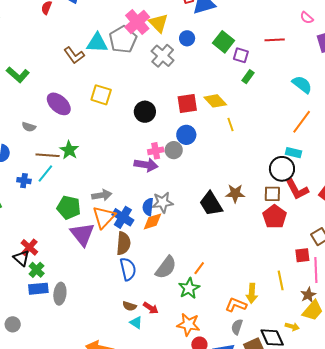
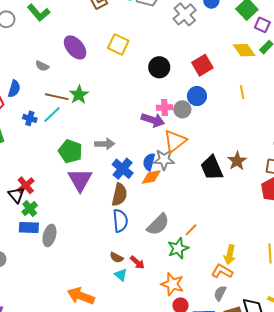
yellow diamond: (215, 101) -> (244, 50), moved
red square: (187, 104) -> (202, 65), turned -30
brown star: (235, 193) -> (237, 161), turned 30
orange triangle: (104, 217) -> (175, 141), moved
yellow arrow: (252, 293) -> (230, 255), moved

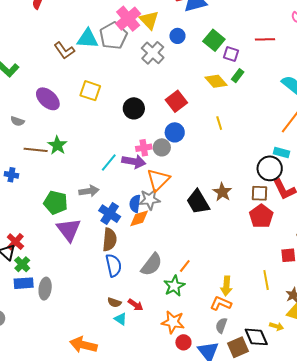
cyan line: (52, 114) -> (109, 162), moved

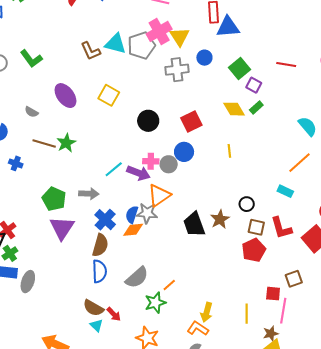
red line: (265, 39) -> (286, 65), moved
gray cross: (153, 53) -> (177, 70), turned 30
black circle: (270, 168) -> (247, 204), moved, size x0.6
brown semicircle: (114, 302) -> (93, 308), size x1.5

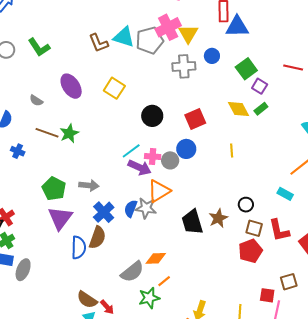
cyan line: (114, 169) -> (131, 151), moved
orange diamond: (133, 230) -> (156, 258), moved
blue semicircle: (99, 271) -> (79, 248), moved

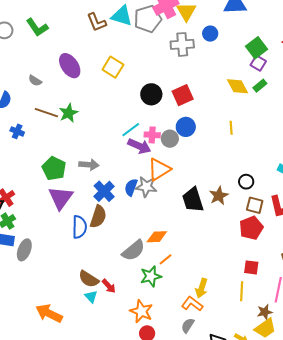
green square: (246, 69) -> (257, 48), moved
red square: (195, 119) -> (183, 95), moved
red square: (267, 295) -> (251, 267), moved

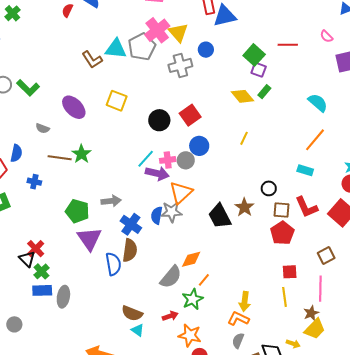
green L-shape: (37, 27) -> (28, 88), moved
yellow line: (231, 128) -> (244, 138), turned 40
red arrow: (109, 286) -> (170, 316), moved, turned -56

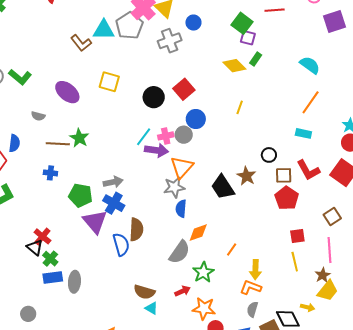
blue cross: (34, 182) -> (50, 173), moved
blue semicircle: (157, 215) -> (181, 209), moved
blue cross: (131, 224) -> (114, 203), moved
orange line: (204, 280) -> (232, 249), moved

